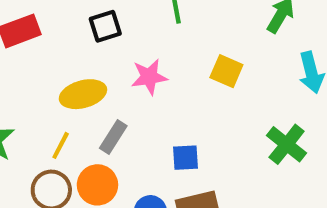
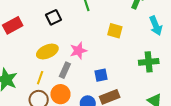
pink star: (149, 77) -> (78, 51), moved
green cross: (287, 144) -> (149, 62), turned -36

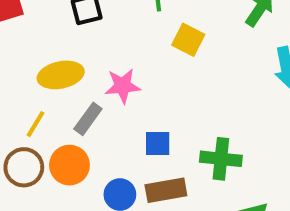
yellow square: (115, 31) -> (188, 40), moved
green cross: (149, 62) -> (221, 159), moved

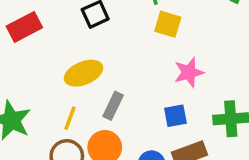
yellow square: (188, 40) -> (168, 24), moved
pink star: (123, 86) -> (189, 72), moved

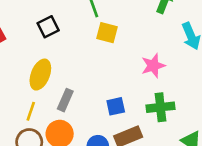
pink star: (189, 72) -> (153, 66), moved
yellow ellipse: (83, 73) -> (40, 75), turned -44

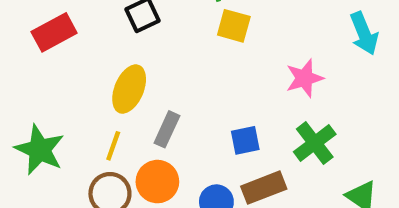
green cross: (160, 107) -> (315, 143), turned -32

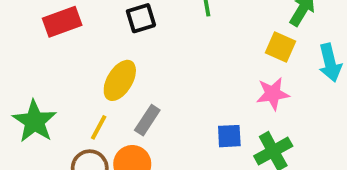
yellow square: (234, 26) -> (280, 47), moved
blue square: (245, 140) -> (229, 136), moved

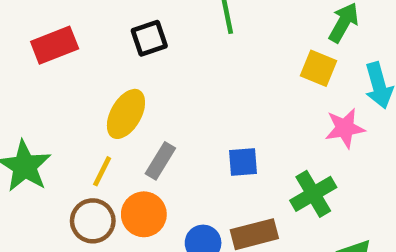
pink star: (273, 94) -> (345, 128), moved
blue square: (229, 136) -> (243, 162), moved

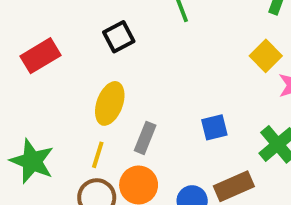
yellow square: (319, 68) -> (266, 56), moved, turned 32

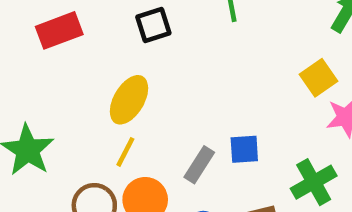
gray rectangle: (145, 138) -> (199, 165), moved
yellow line: (98, 155) -> (125, 152), moved

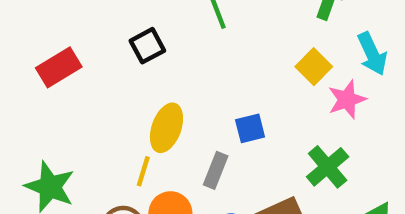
yellow ellipse: (129, 100) -> (166, 128), moved
blue square: (244, 149) -> (250, 128), moved

